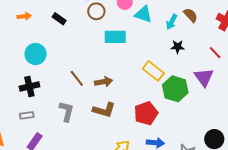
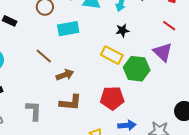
black star: (178, 47) -> (122, 30), moved
brown line: (77, 78) -> (44, 56), moved
red pentagon: (146, 113) -> (112, 98), turned 30

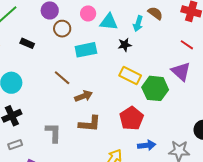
black star: (122, 30) -> (125, 45), moved
red pentagon: (112, 98) -> (131, 118), turned -30

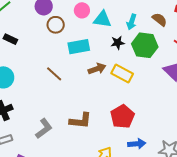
brown semicircle: (155, 13) -> (159, 20), moved
black rectangle: (27, 43) -> (10, 39), moved
green hexagon: (155, 88) -> (145, 45), moved
brown arrow: (84, 96) -> (97, 69), moved
gray L-shape: (53, 133) -> (44, 128), turned 50

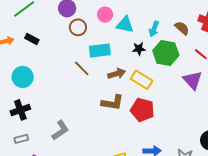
brown line: (54, 74) -> (82, 68), moved
red pentagon: (122, 117) -> (142, 110), moved, turned -30
brown L-shape: (81, 121) -> (112, 103), moved

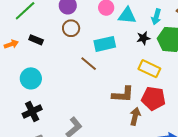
brown circle: (78, 27) -> (71, 28), moved
brown arrow: (117, 74) -> (135, 116), moved, turned -54

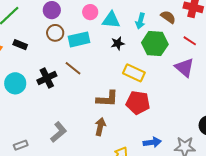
black star: (143, 38) -> (118, 43), moved
cyan rectangle: (105, 44) -> (79, 39), moved
black cross: (32, 112) -> (47, 78), moved
brown arrow: (135, 116) -> (100, 127), moved

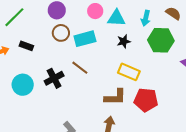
yellow rectangle: (134, 73) -> (129, 72), moved

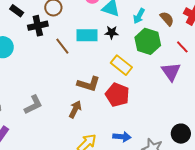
cyan rectangle: (85, 39) -> (87, 35), moved
yellow rectangle: (129, 72) -> (121, 65), moved
black cross: (54, 78) -> (38, 26), moved

